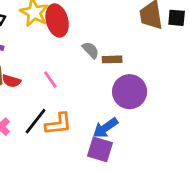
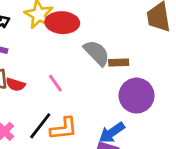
red ellipse: (57, 21) -> (62, 23), turned -72
gray semicircle: (91, 50) -> (97, 53), size x1.5

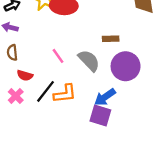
gray semicircle: (97, 53) -> (89, 61), moved
red semicircle: (16, 85) -> (25, 75), moved

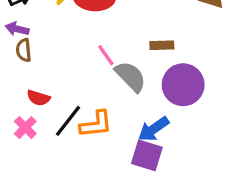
brown semicircle: (12, 53) -> (24, 50), moved
pink line: (58, 56) -> (106, 55), moved

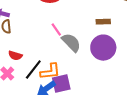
brown rectangle: (162, 45) -> (103, 22), moved
blue arrow: (154, 129) -> (46, 89), moved
purple square: (147, 155) -> (61, 84), moved, turned -30

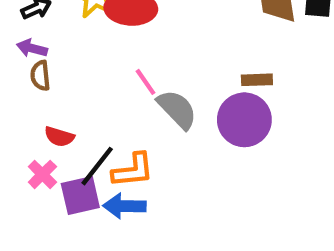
brown rectangle: (103, 22) -> (257, 80), moved
purple square: (61, 84) -> (80, 195), moved
blue arrow: (46, 89) -> (124, 206), turned 36

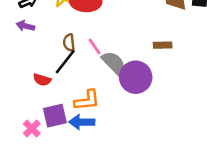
brown semicircle: (40, 76) -> (69, 43), moved
purple circle: (244, 120) -> (136, 77), moved
black line: (97, 166) -> (65, 62), moved
pink cross: (42, 174) -> (32, 128), moved

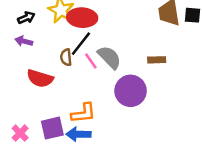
black line: (65, 62) -> (81, 44), moved
gray semicircle: (114, 63) -> (109, 57), moved
red semicircle: (42, 80) -> (40, 78), moved, size x1.5
pink cross: (32, 128) -> (20, 133), moved

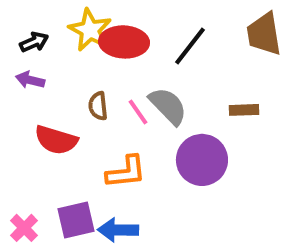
black line: (81, 44) -> (190, 46), moved
orange L-shape: (83, 113) -> (126, 172), moved

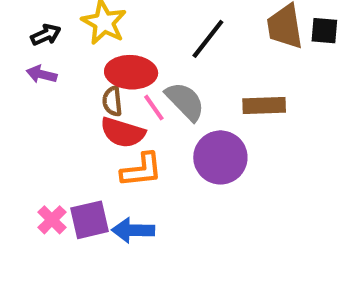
red ellipse: (124, 42) -> (131, 72), moved
brown rectangle: (244, 110) -> (264, 105), size x1.4
red semicircle: (56, 140) -> (123, 133), moved
pink cross: (24, 228) -> (52, 220), moved

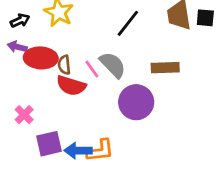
red ellipse: (131, 72) -> (41, 58), moved
orange L-shape: (141, 170) -> (100, 151), moved
pink cross: (52, 220) -> (24, 115), moved

